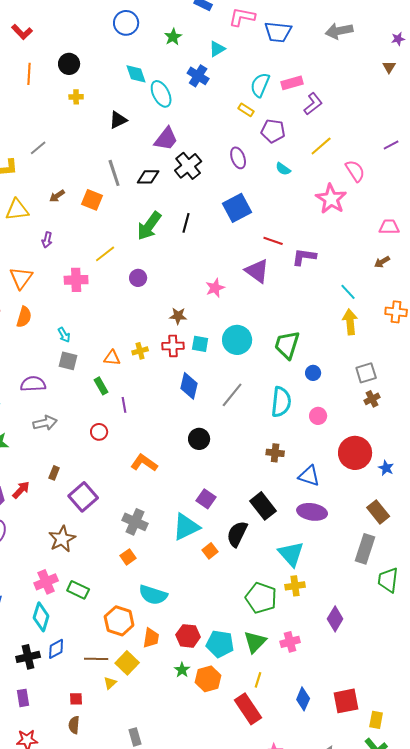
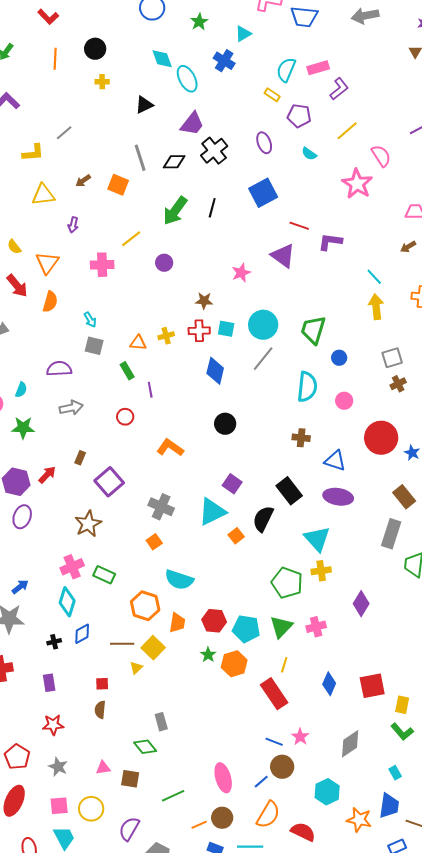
gray line: (232, 395) -> (263, 359), moved
black cross: (28, 657) -> (54, 642), size x0.6

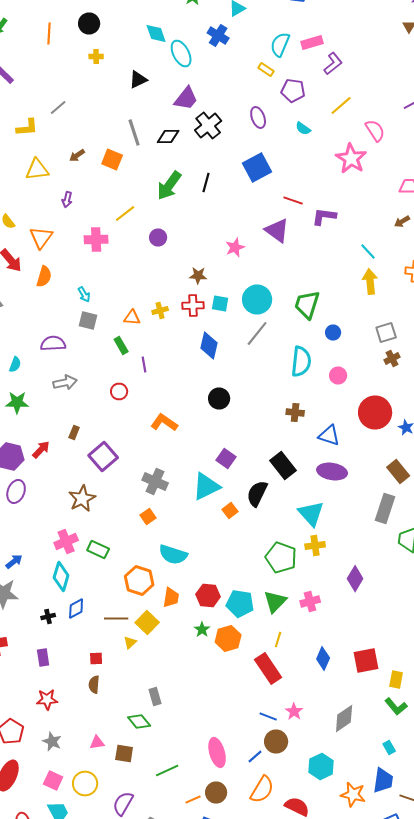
pink square: (59, 806) -> (53, 780), turned 30

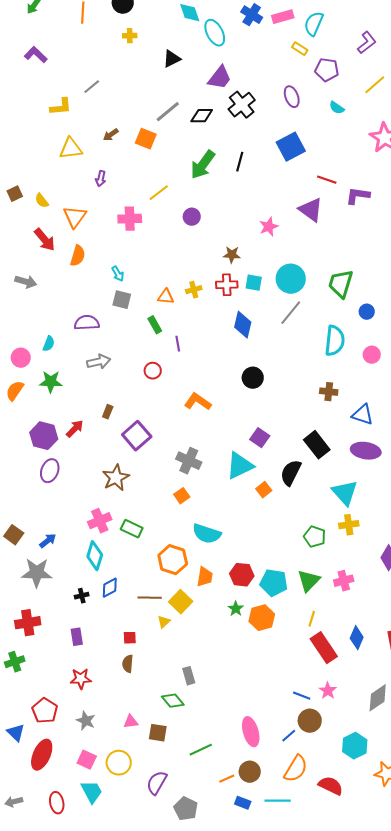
pink rectangle: (312, 42) -> (283, 17), moved
gray line: (134, 132) -> (168, 112), turned 68
green pentagon: (281, 558) -> (315, 537), size x0.7
red rectangle: (268, 668) -> (324, 648), moved

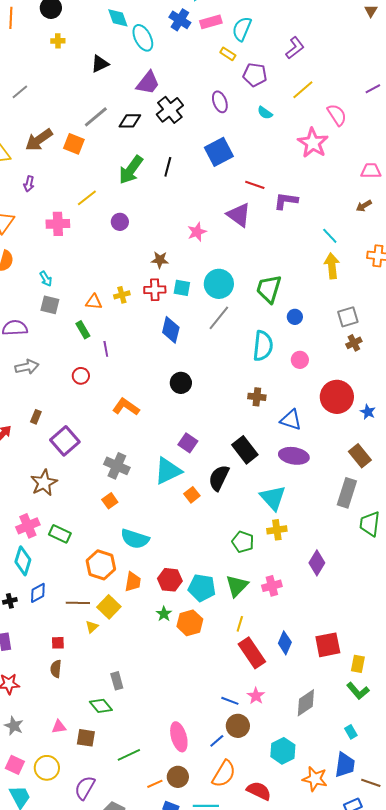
brown arrow: (111, 135) -> (39, 140), size x1.8

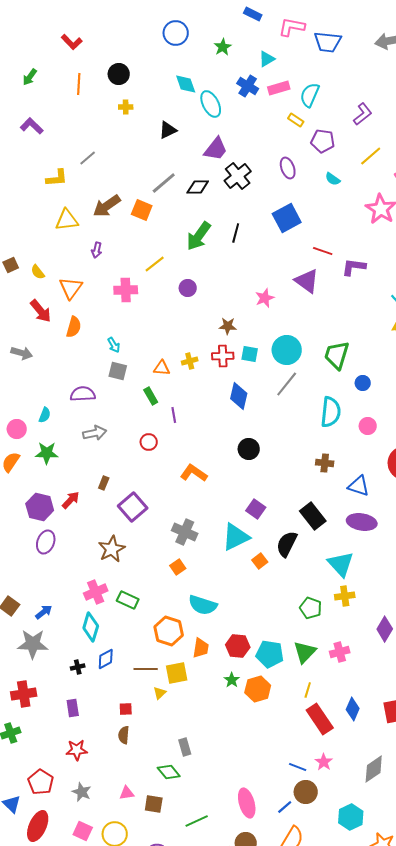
yellow square: (109, 607) -> (177, 673), turned 35

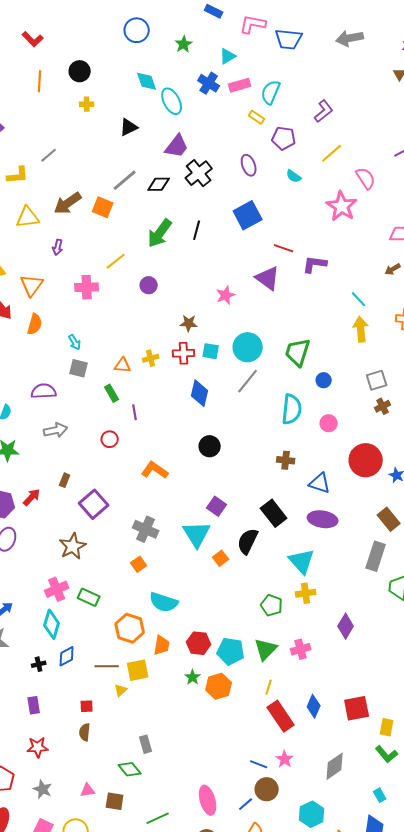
cyan triangle: (236, 537) -> (197, 534), turned -36

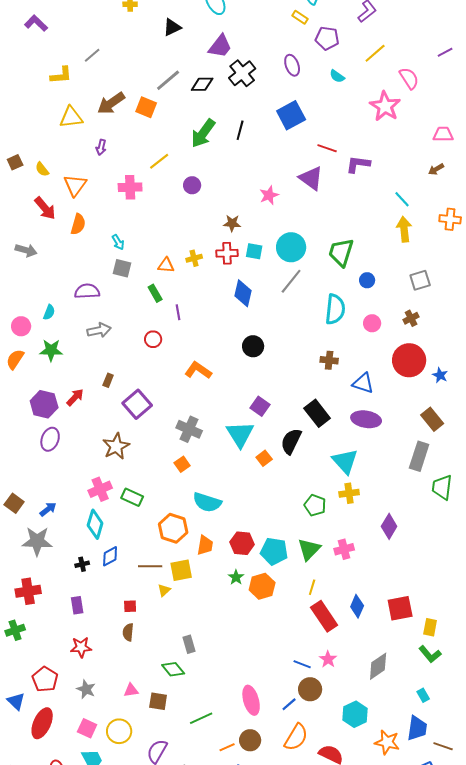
brown cross: (383, 406) -> (411, 318), moved

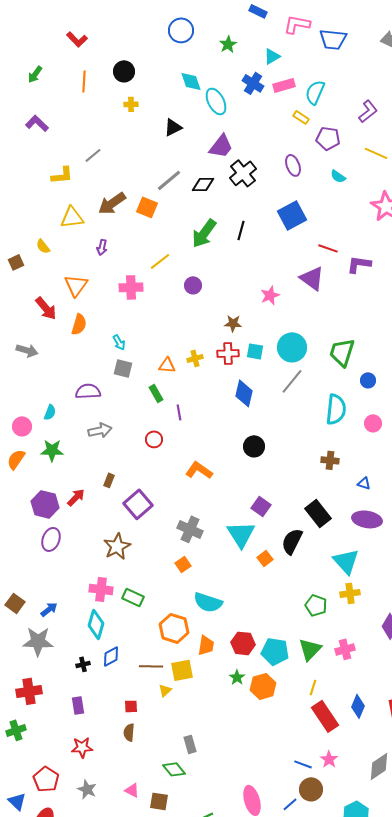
yellow line: (375, 53) -> (376, 153), turned 65
yellow semicircle: (42, 169) -> (43, 246), moved
blue triangle: (363, 383) -> (364, 483), size x0.6
pink cross: (100, 489) -> (101, 589), turned 30
pink triangle: (131, 690) -> (132, 790), turned 35

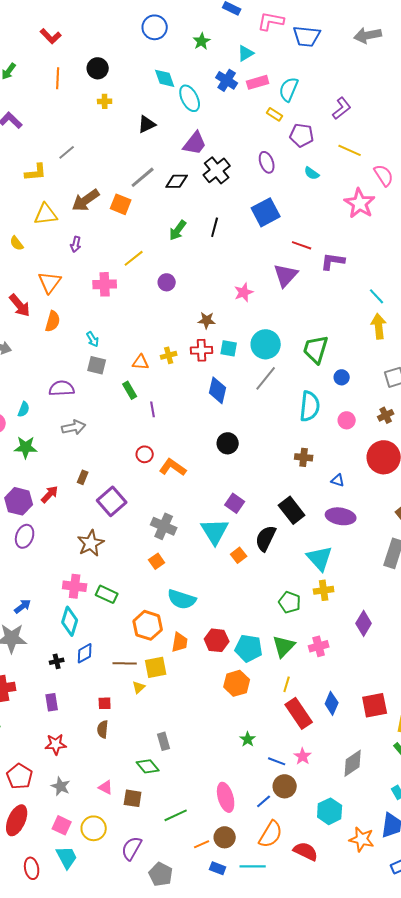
green arrow: (204, 233) -> (178, 230), size x0.7
purple triangle: (312, 278) -> (286, 275), turned 36
red circle: (154, 439) -> (145, 454), moved
green star: (237, 677) -> (248, 739), moved

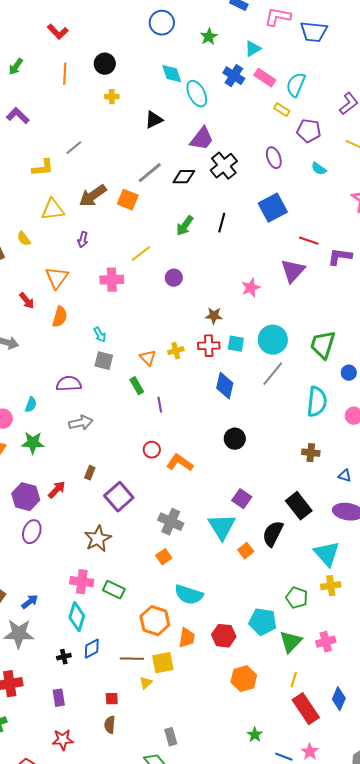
pink rectangle: (258, 82) -> (265, 78), turned 50
red arrow: (20, 305) -> (27, 301), size x0.7
orange triangle: (141, 362) -> (148, 358), turned 42
cyan pentagon: (249, 648) -> (263, 622), moved

